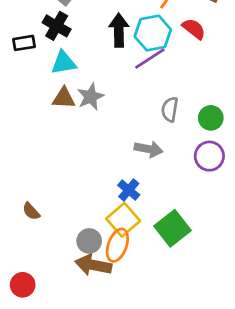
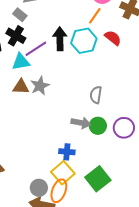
purple line: (150, 58) -> (36, 49), moved
green circle: (211, 118) -> (98, 126), moved
blue cross: (129, 190) -> (67, 152), turned -35

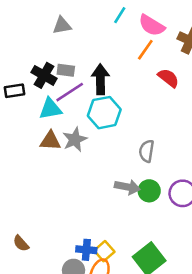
gray rectangle: (20, 15) -> (66, 70), moved, turned -32
cyan hexagon: (84, 41) -> (104, 113), moved
blue cross: (67, 152) -> (86, 250), moved
yellow square: (63, 173) -> (104, 251), size x0.7

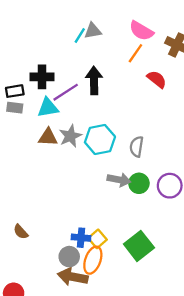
cyan line: (120, 15) -> (80, 35), moved
gray triangle: (62, 25) -> (93, 31), moved
gray rectangle: (66, 70) -> (15, 108), moved
black cross: (44, 75) -> (42, 77), turned -30
cyan hexagon: (104, 113) -> (100, 140), moved

